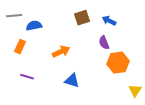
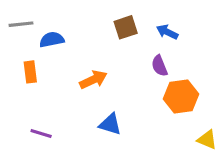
orange rectangle: (20, 47) -> (30, 72), turned -32
purple line: (27, 77) -> (41, 133), moved
yellow triangle: (135, 91) -> (207, 140), turned -40

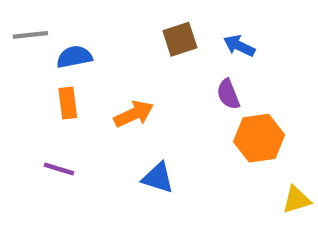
orange rectangle: (30, 72) -> (68, 103), moved
purple line: (41, 133) -> (59, 169), moved
yellow triangle: (207, 140) -> (296, 200), turned -40

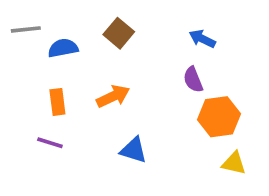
brown square: (180, 39) -> (119, 33), moved, turned -32
orange rectangle: (68, 103) -> (57, 102), moved
yellow triangle: (296, 200) -> (234, 163), moved, turned 30

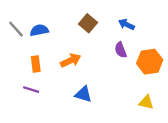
gray line: (26, 29) -> (16, 29), moved, turned 54
brown square: (119, 33) -> (88, 23), moved
orange hexagon: (219, 117) -> (150, 62), moved

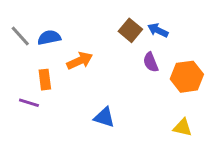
brown square: (88, 23) -> (130, 30), moved
orange arrow: (71, 60) -> (80, 61), moved
purple line: (31, 90) -> (29, 103), moved

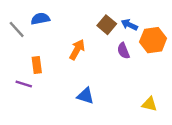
blue semicircle: (49, 38) -> (40, 19), moved
orange arrow: (80, 61) -> (77, 50), moved, turned -36
orange hexagon: (187, 77) -> (153, 40), moved

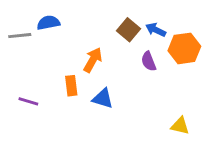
gray line: (17, 29) -> (20, 36), turned -54
orange rectangle: (37, 65) -> (71, 86), moved
blue triangle: (85, 96) -> (103, 99), moved

